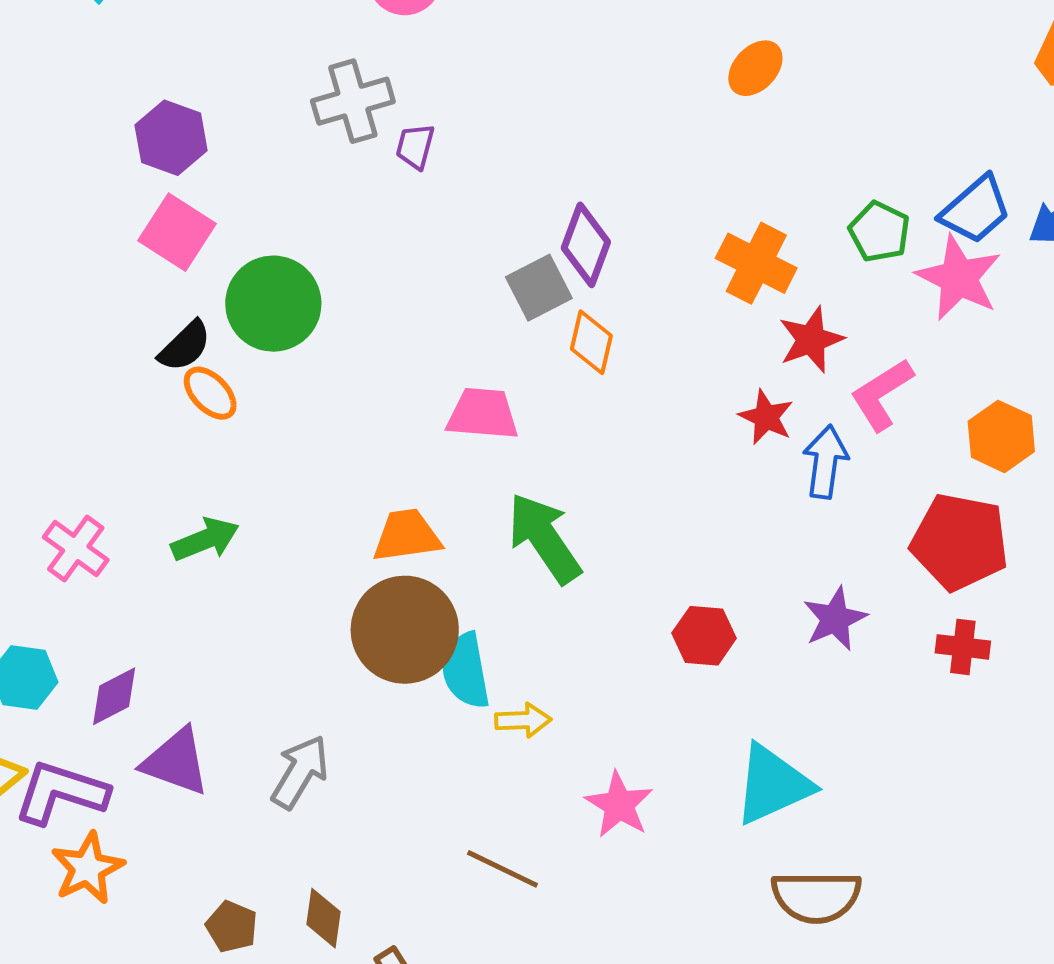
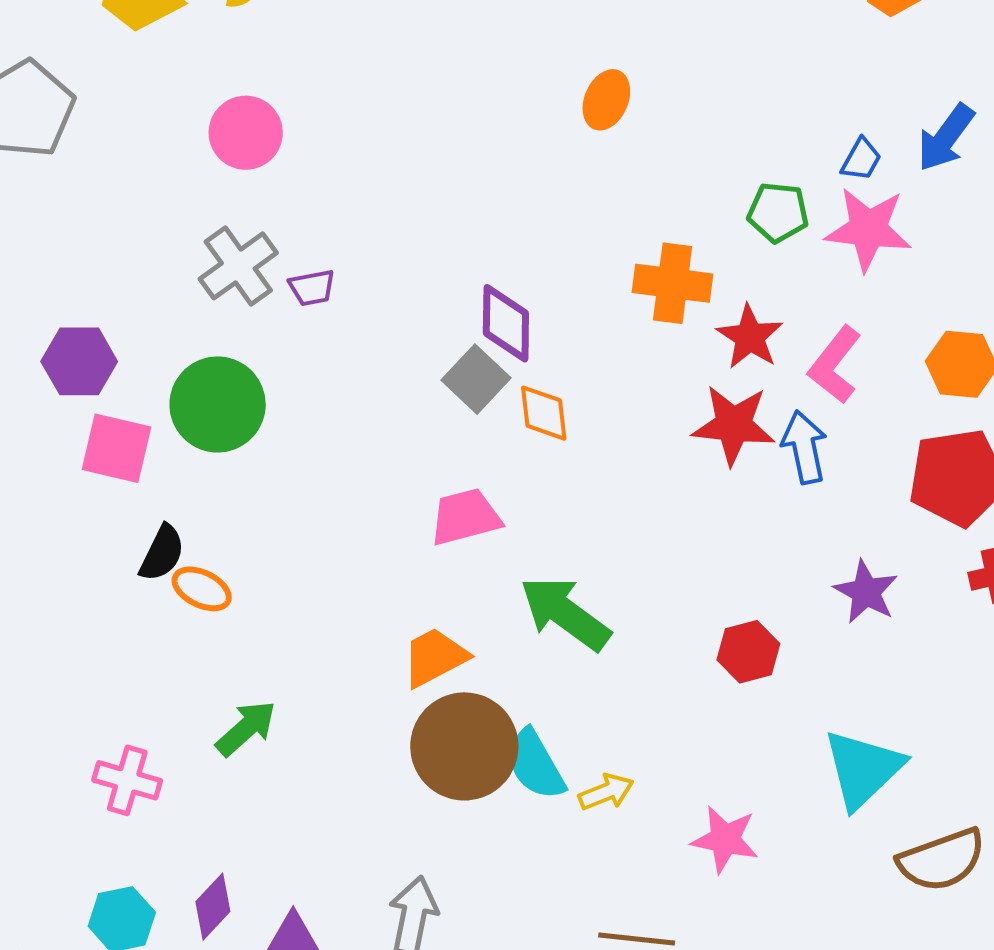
purple trapezoid: (415, 146) -> (312, 288), turned -96
blue trapezoid: (976, 210) -> (861, 159), size x0.6
green circle: (273, 304) -> (218, 404), moved
red star: (766, 417) -> (734, 425), size x1.5

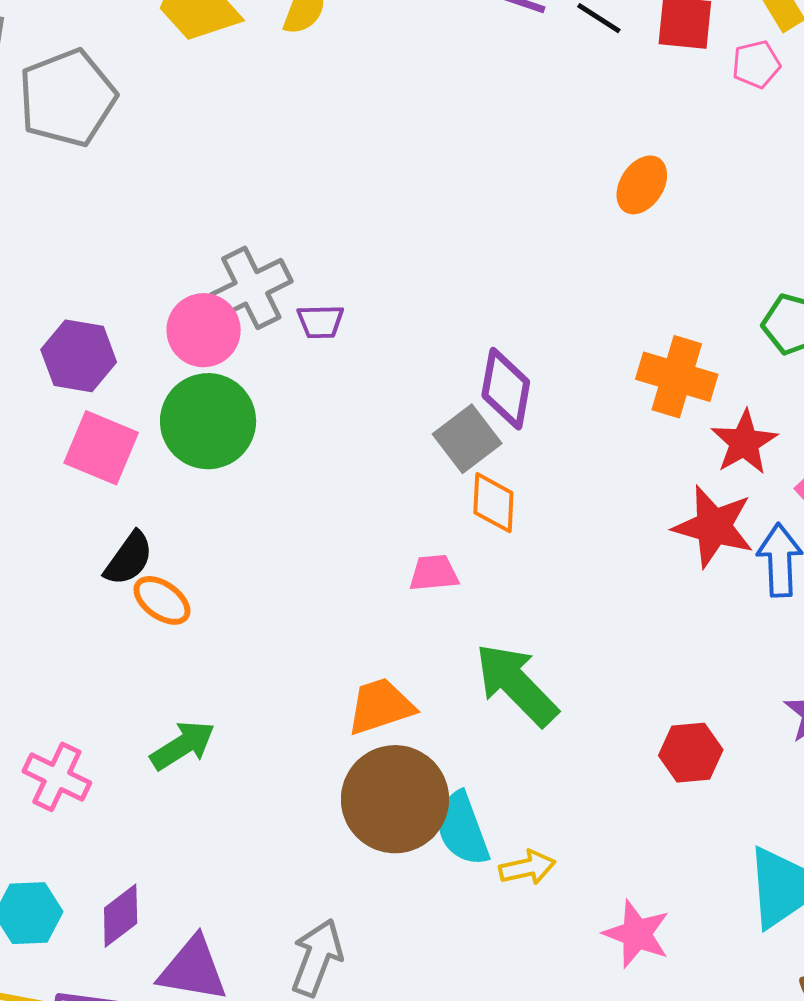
pink circle: (246, 133) -> (204, 330), moved
orange diamond: (544, 413) -> (493, 503), moved
pink trapezoid: (465, 517) -> (434, 573), size x0.7

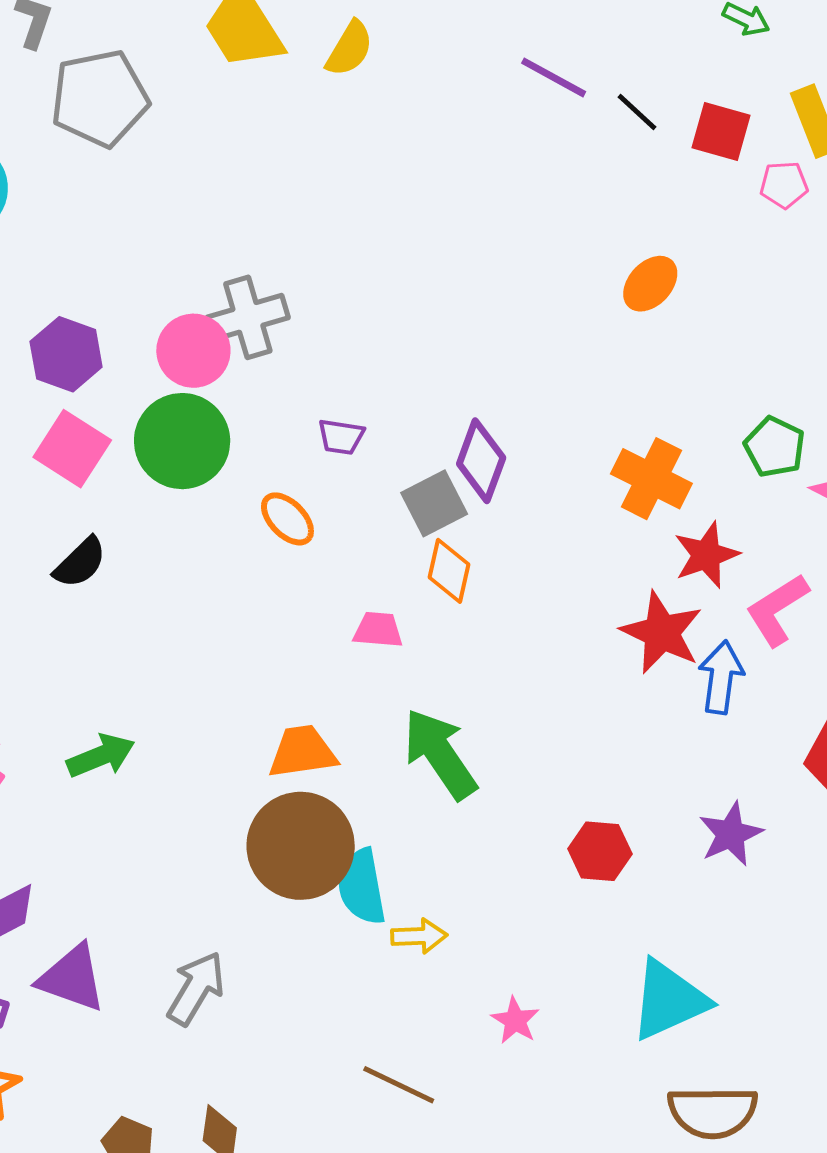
purple trapezoid: (320, 322) -> (341, 437), moved
orange ellipse: (162, 600) -> (287, 519), moved
pink star: (637, 934) -> (515, 1020), size x0.7

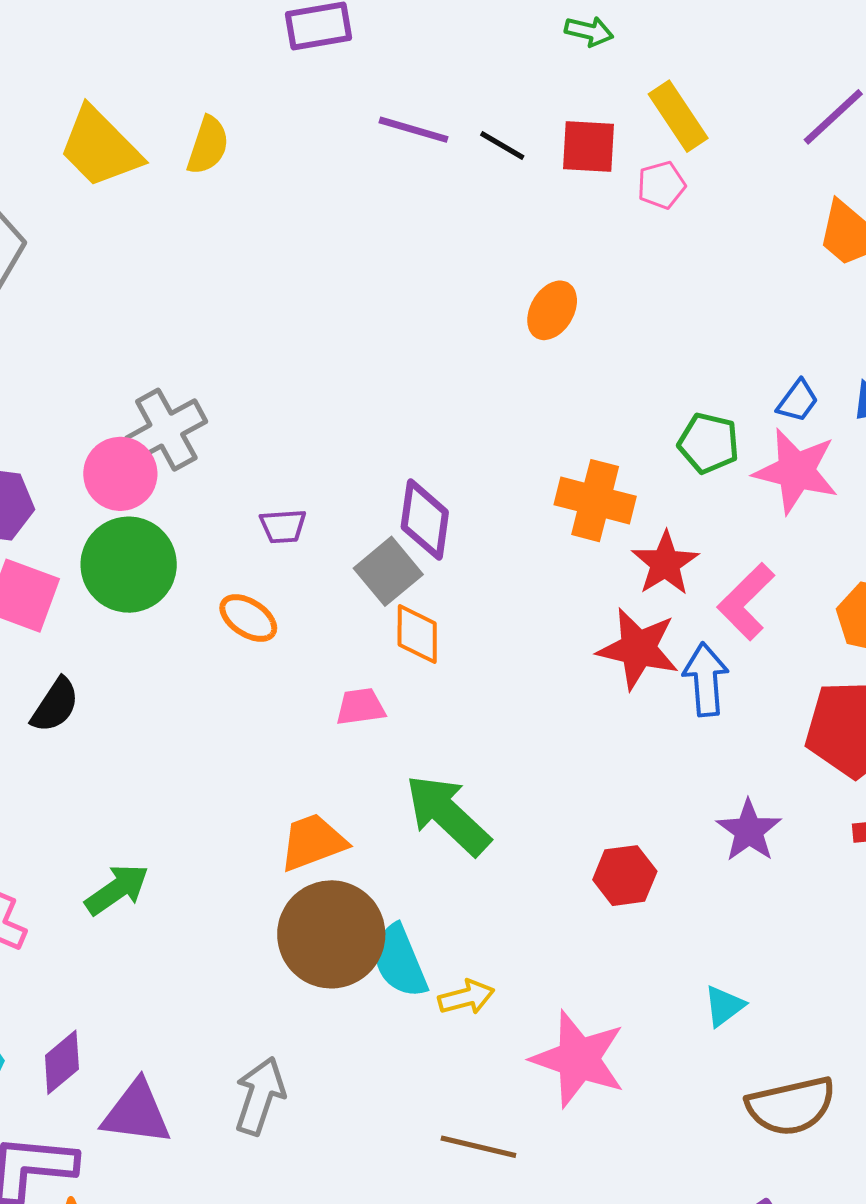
cyan triangle: (669, 1000) -> (724, 1006), size x0.5
pink star: (515, 1020) -> (578, 1059), size x2.0

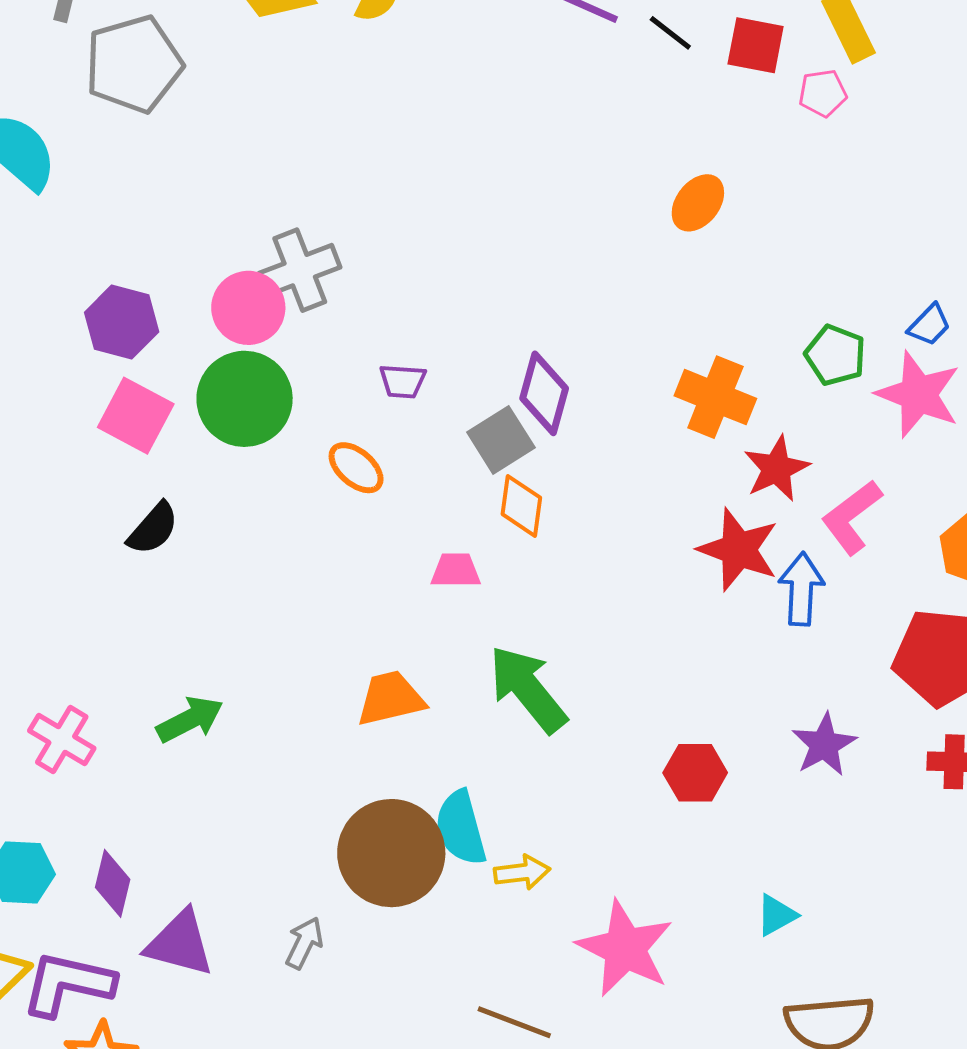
brown circle: (331, 934) -> (391, 853), moved
purple diamond: (62, 1062) -> (113, 883), turned -44
gray arrow: (260, 1096) -> (304, 943), size x0.7

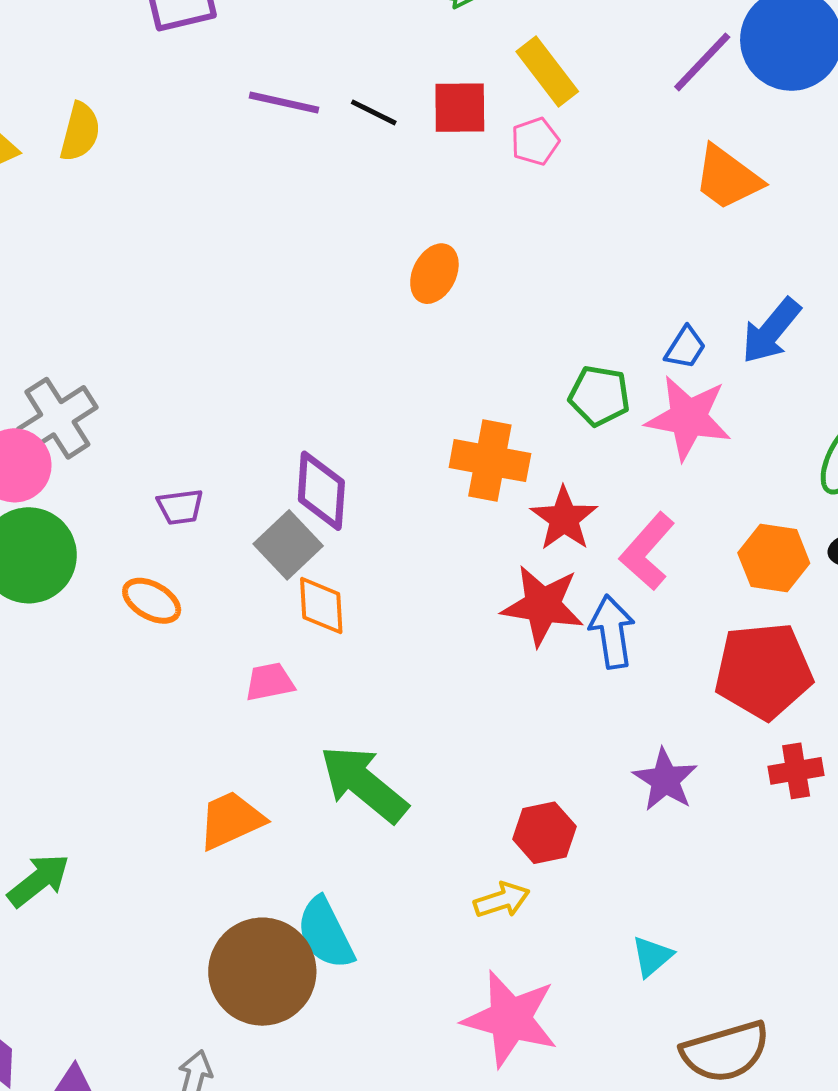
yellow arrow: (522, 872) -> (502, 900), moved

